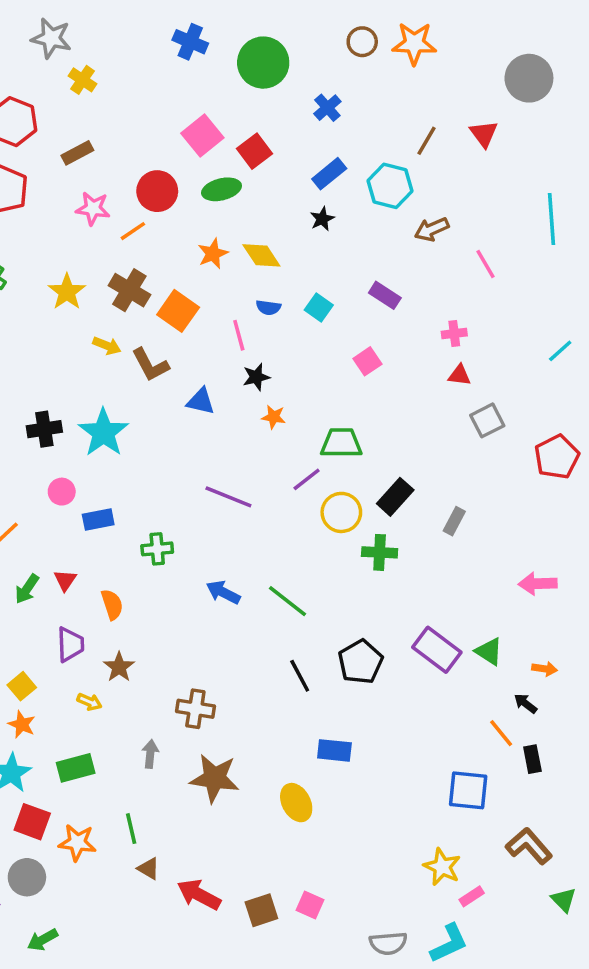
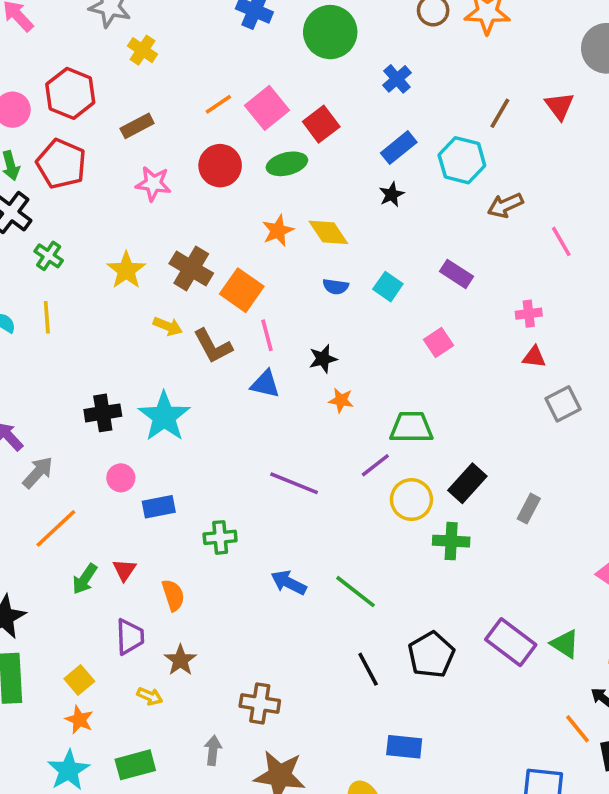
orange line: (133, 231) -> (218, 104), moved
pink line: (239, 335) -> (267, 335), moved

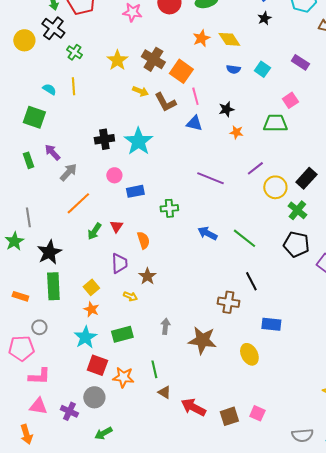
green trapezoid: (411, 427) -> (275, 123), moved
green cross: (451, 541) -> (297, 210), turned 36
black pentagon: (431, 655) -> (296, 244), moved, turned -30
brown cross: (260, 703) -> (228, 302), moved

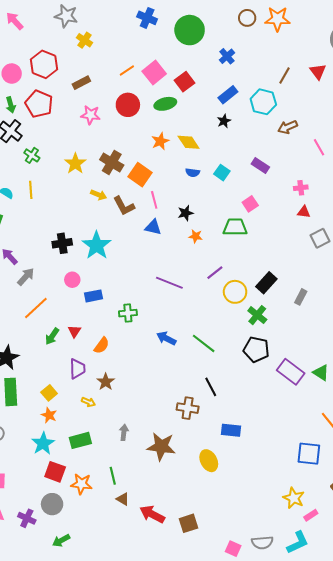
orange semicircle: (143, 240) -> (102, 345), turned 54
pink square: (257, 413) -> (233, 549), moved

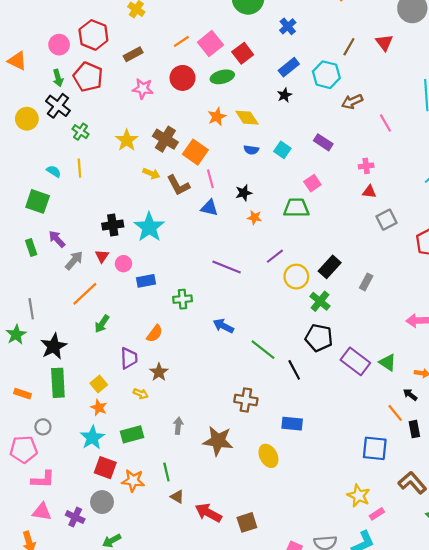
red triangle: (74, 331) -> (102, 256), moved
green line: (204, 343) -> (263, 350), moved
black line: (211, 387) -> (294, 370), moved

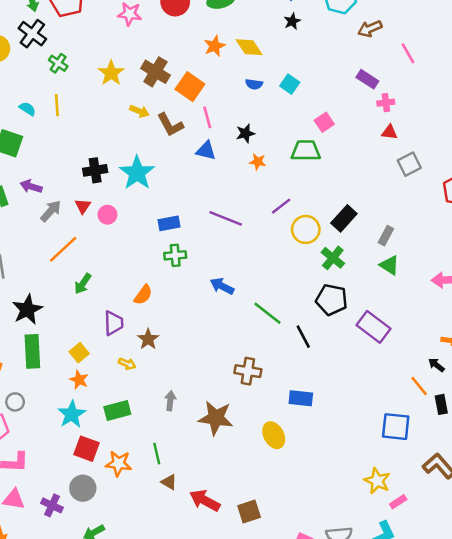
purple rectangle: (323, 142) -> (367, 79), moved
purple arrow: (57, 239) -> (31, 186), turned -30
blue rectangle: (146, 281) -> (169, 223), moved
green triangle: (388, 362) -> (390, 265), moved

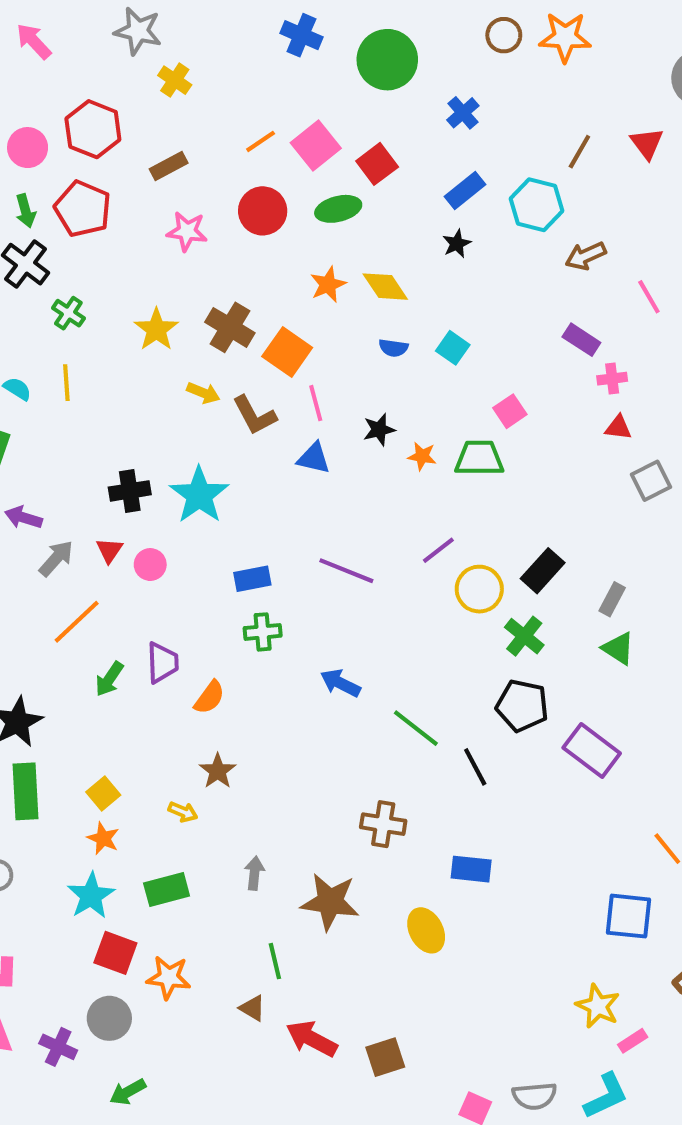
orange star: (258, 162) -> (422, 456), moved
purple trapezoid: (114, 323) -> (162, 663), moved
green line: (157, 454) -> (275, 961), moved

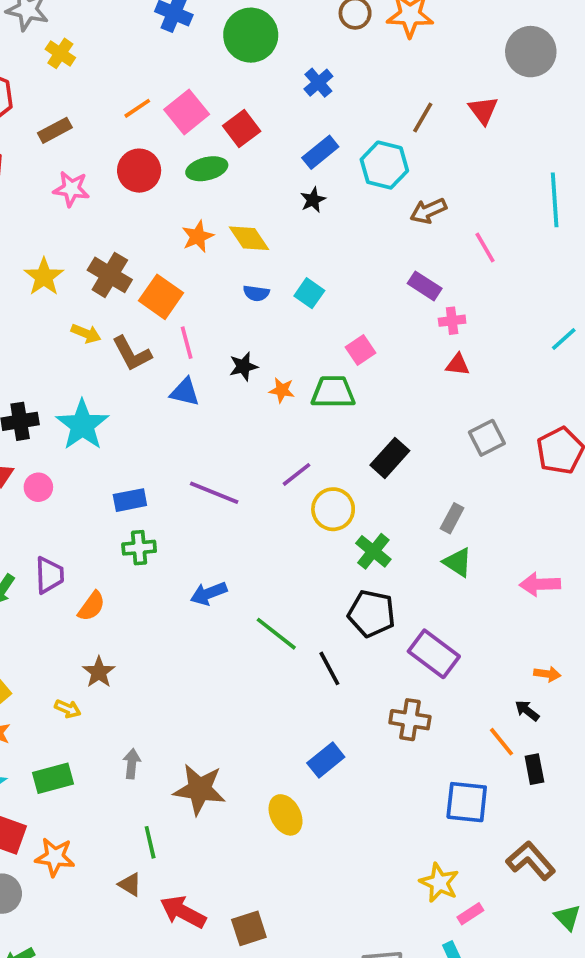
gray square: (651, 481) -> (487, 438), moved
black rectangle: (543, 571) -> (390, 458), moved
blue arrow: (340, 683) -> (209, 593), turned -48
brown cross: (383, 824) -> (410, 720), moved
blue rectangle: (471, 869) -> (326, 760), turned -45

